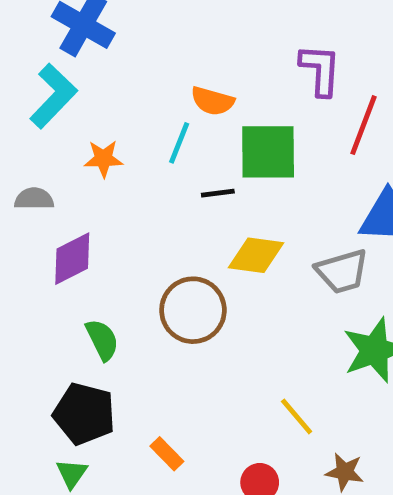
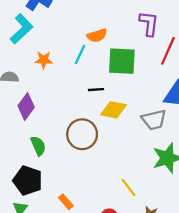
orange semicircle: (212, 101) -> (97, 35), turned -36
black line: (218, 193) -> (96, 90), moved
purple diamond: (72, 259) -> (26, 107), turned -30

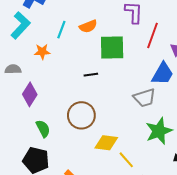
cyan line: (80, 54) -> (61, 30), moved
yellow diamond: (113, 110) -> (106, 143), moved

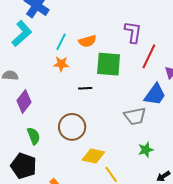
orange star: (42, 52) -> (61, 64), moved
green star: (159, 131) -> (146, 150), size x0.6

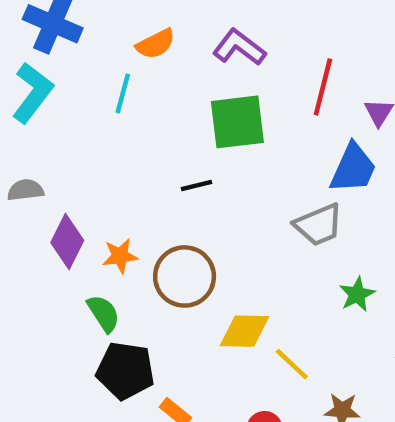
purple L-shape: (133, 32) -> (239, 47), moved, turned -50
orange semicircle: (87, 41) -> (156, 44), moved
orange star: (61, 64) -> (120, 256), moved
black pentagon: (24, 166) -> (125, 371), moved

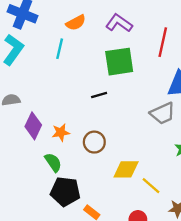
brown circle: (185, 276) -> (94, 142), size x0.7

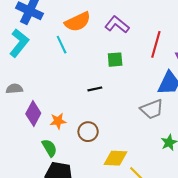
orange semicircle: (76, 23) -> (78, 22), size x1.4
cyan line: (60, 49) -> (62, 45), turned -42
green square: (119, 62) -> (115, 60), size x0.6

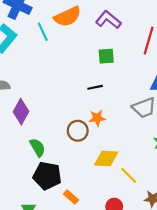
cyan line: (62, 45) -> (43, 32), moved
black line: (95, 89) -> (95, 87), moved
orange star: (58, 121) -> (97, 118), moved

